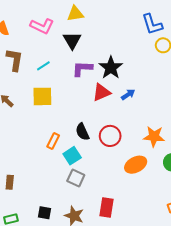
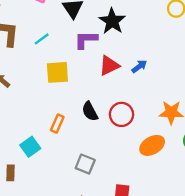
black star: (111, 68) -> (112, 21), moved
yellow square: (42, 96) -> (57, 72), moved
cyan square: (72, 156) -> (30, 147), moved

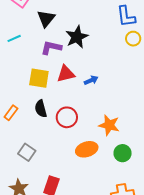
yellow square: (57, 72) -> (39, 78), moved

